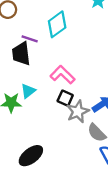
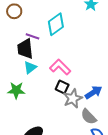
cyan triangle: (28, 91) -> (30, 68), moved

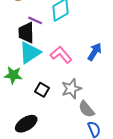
cyan triangle: (30, 68) -> (30, 53), size x1.6
black square: (62, 87) -> (42, 90), moved
blue arrow: (93, 92) -> (95, 52), moved, turned -30

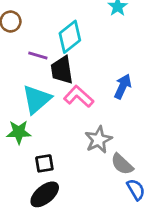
black trapezoid: (26, 33) -> (62, 70), moved
black square: (42, 90) -> (44, 163), moved, turned -32

